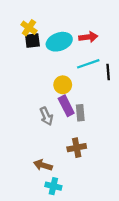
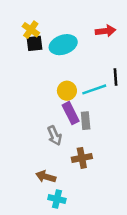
red arrow: (88, 37) -> (106, 31), moved
cyan line: (88, 64) -> (94, 89), moved
gray arrow: (46, 116) -> (54, 136), moved

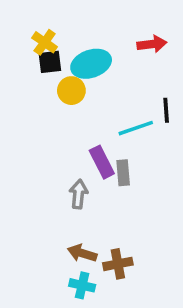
yellow circle: (67, 91) -> (71, 91), moved
gray arrow: (54, 136) -> (79, 194), turned -150
brown cross: (82, 158) -> (118, 264), moved
brown arrow: (46, 177) -> (82, 253), moved

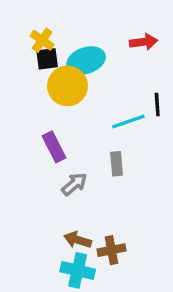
yellow circle: (71, 91) -> (67, 86), size x1.5
purple rectangle: (102, 162) -> (54, 147), moved
gray arrow: (79, 194) -> (74, 184), turned 44
cyan cross: (82, 285) -> (78, 270), size x1.4

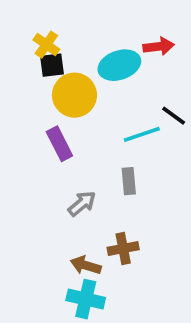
cyan ellipse: (86, 61) -> (119, 65), moved
black line: (157, 105) -> (174, 116), turned -50
purple rectangle: (54, 147) -> (59, 144), moved
brown cross: (111, 250) -> (123, 249), moved

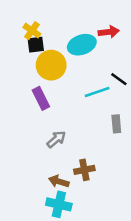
gray rectangle: (129, 181) -> (116, 124), moved

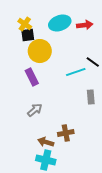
cyan ellipse: (82, 45) -> (60, 23), moved
gray arrow: (56, 139) -> (35, 110), moved

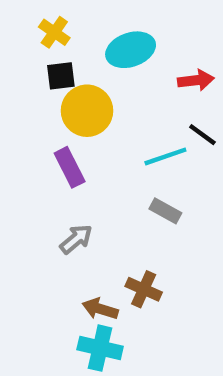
yellow cross: (25, 24) -> (54, 32), moved
red arrow: (85, 25) -> (196, 80), moved
gray rectangle: (91, 97) -> (165, 211), moved, turned -56
brown cross: (66, 133) -> (144, 289), turned 35

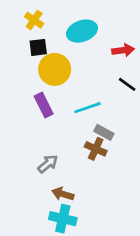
cyan line: (165, 156) -> (87, 108), moved
gray arrow: (76, 239) -> (48, 164), moved
brown cross: (144, 289) -> (96, 149), moved

